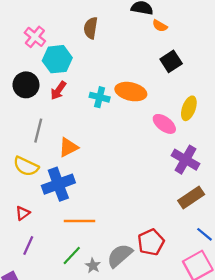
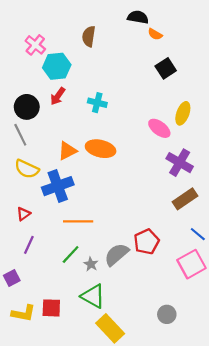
black circle: (26, 85) -> (27, 107), moved
orange ellipse: (131, 92) -> (101, 149), moved
gray line: (38, 131) -> (20, 135), moved, turned -40

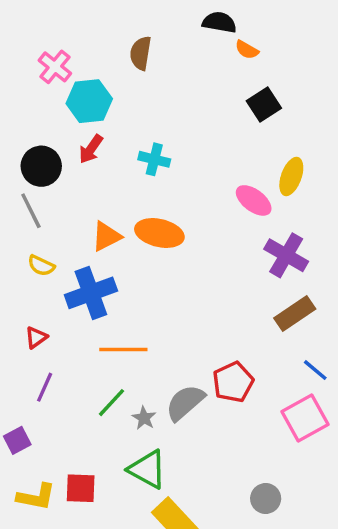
yellow semicircle: (27, 169) -> (41, 266), size x0.7

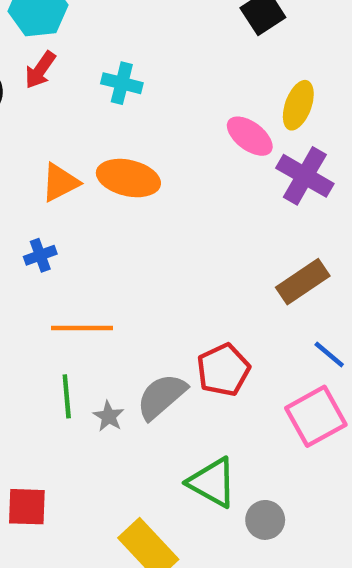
purple cross: (286, 255) -> (305, 176), moved
blue cross: (91, 293) -> (40, 255), size x0.5
green line: (111, 403) -> (67, 396), turned -48
green triangle: (147, 469) -> (212, 482), moved

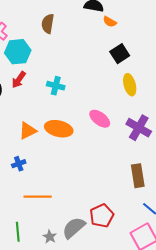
yellow ellipse: (298, 105) -> (130, 85), moved, turned -35
pink ellipse: (250, 136) -> (100, 119), moved
brown rectangle: (303, 282) -> (138, 176), turned -65
green line: (67, 396) -> (18, 232), moved

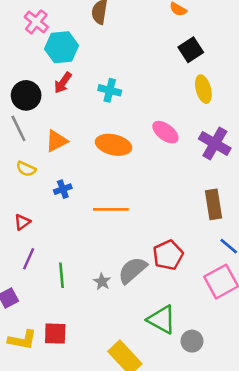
orange triangle: (28, 131) -> (56, 141), moved
orange line: (38, 197) -> (111, 209), moved

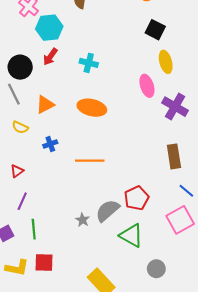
black square: (191, 50) -> (155, 30), turned -30
pink ellipse: (165, 132) -> (147, 86), moved, turned 35
green line: (62, 275) -> (34, 229), moved
green triangle: (162, 320) -> (131, 235), moved

